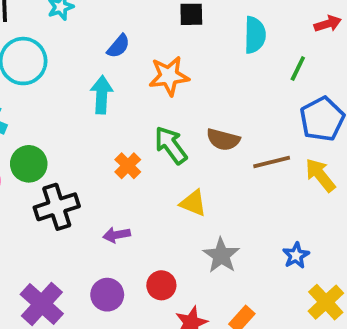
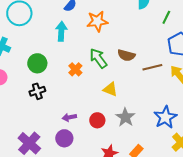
green circle: (29, 164) -> (37, 63), moved
black cross: (57, 207) -> (37, 91), size x0.7
purple arrow: (117, 235) -> (69, 117), moved
blue star: (296, 255) -> (165, 117), size x1.6
red circle: (161, 285) -> (97, 120), moved

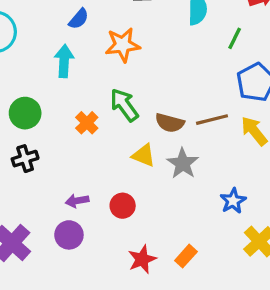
brown semicircle: (126, 55) -> (170, 123), moved
gray star: (125, 117) -> (183, 163), moved
blue star: (165, 117) -> (233, 201), size x0.7

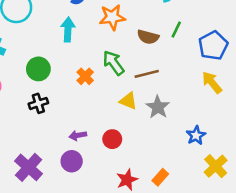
green line: (235, 38) -> (176, 30), moved
brown line: (212, 120) -> (147, 74), moved
brown semicircle: (170, 123) -> (148, 37), moved

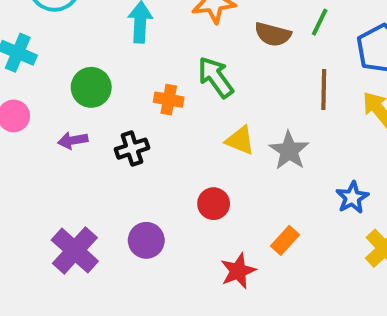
brown line: (147, 74) -> (324, 89), moved, turned -75
orange cross: (85, 76) -> (169, 100), turned -35
black cross: (38, 103) -> (132, 149), moved
purple arrow: (78, 135) -> (73, 140), moved
orange rectangle: (160, 177) -> (285, 240), moved

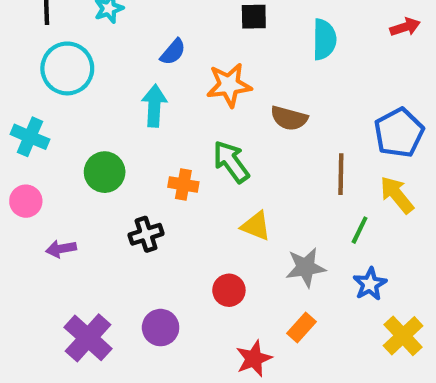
green line: (320, 22) -> (360, 230), moved
purple arrow: (73, 140) -> (61, 249), moved
gray star: (289, 151) -> (306, 267), moved, turned 30

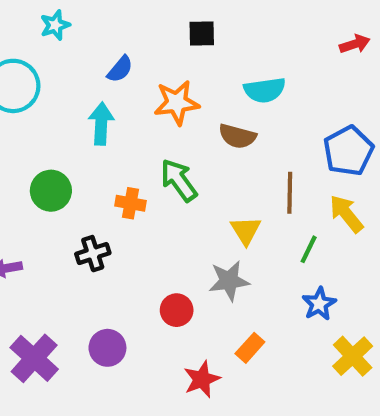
cyan semicircle: (324, 39) -> (265, 90), moved, turned 81
yellow triangle: (256, 226) -> (246, 230), moved, turned 36
gray star: (306, 267) -> (229, 281), moved

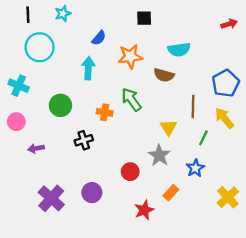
gray star: (229, 281) -> (159, 155), turned -30
blue star: (319, 304) -> (195, 168), moved

